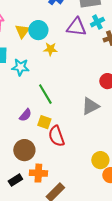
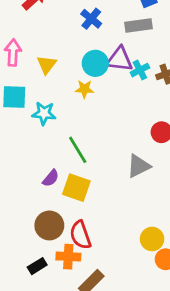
cyan cross: (97, 22) -> (140, 70), moved
cyan circle: (38, 30) -> (95, 63), moved
yellow square: (44, 122) -> (76, 188), size x1.5
red semicircle: (56, 136) -> (80, 235), moved

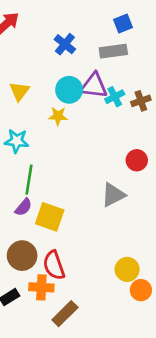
green line: (78, 150) -> (29, 180), moved, turned 40

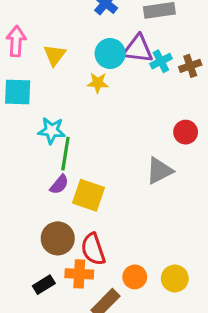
cyan star: (17, 141) -> (52, 131), moved
yellow circle: (127, 269) -> (175, 278), moved
orange circle: (141, 290) -> (135, 277), moved

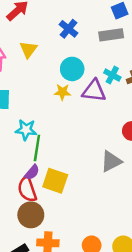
purple triangle: (138, 49) -> (94, 91), moved
yellow triangle: (55, 55) -> (28, 49), moved
cyan cross: (161, 61) -> (112, 75), turned -35
red semicircle: (93, 249) -> (27, 189), moved

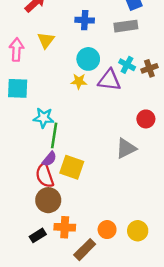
blue cross: (69, 29) -> (85, 20), turned -36

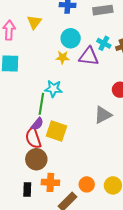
cyan star: (44, 118) -> (53, 89), moved
black rectangle: (38, 235) -> (27, 189), turned -56

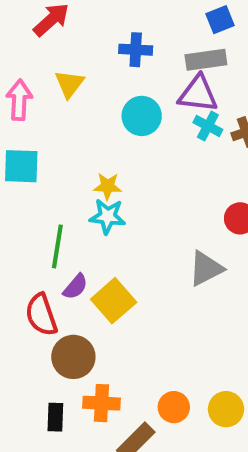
purple triangle: (89, 56) -> (198, 94), moved
yellow star: (63, 57) -> (108, 186), moved
green line: (41, 104) -> (57, 246), moved
yellow square: (56, 131) -> (114, 301), turned 30
red semicircle: (33, 138) -> (41, 315), moved

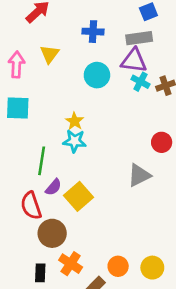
yellow star: (108, 186) -> (75, 121), turned 30
orange cross: (102, 403) -> (71, 264), turned 30

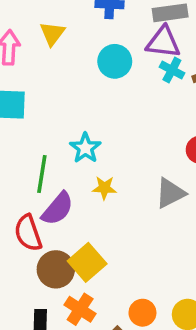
yellow star: (75, 121) -> (104, 188), moved, turned -30
cyan star: (75, 141) -> (85, 148), turned 30
purple semicircle: (53, 187) -> (58, 209), size x1.5
yellow square: (78, 196) -> (87, 262), moved

